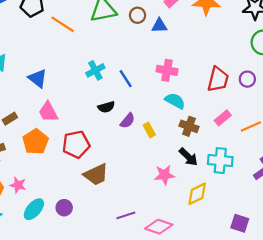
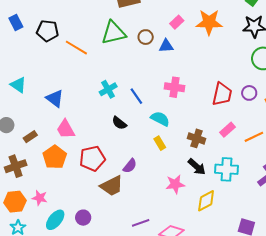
cyan semicircle: (175, 101) -> (160, 119), moved
black semicircle: (106, 107) -> (119, 123), turned 56
purple semicircle: (127, 121) -> (130, 166), moved

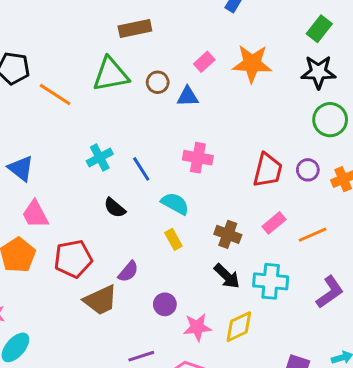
pink star: (175, 184) -> (197, 327), moved
purple circle: (83, 218) -> (165, 304), moved

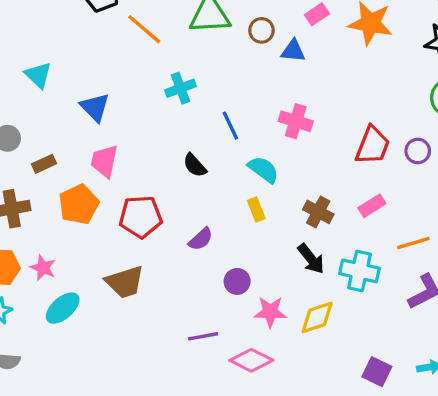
cyan cross: (100, 158) -> (181, 88), moved
pink trapezoid: (35, 214) -> (104, 161), turned 32
orange line: (313, 235) -> (413, 243), moved
brown trapezoid: (100, 300) -> (125, 282), moved

